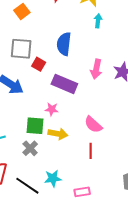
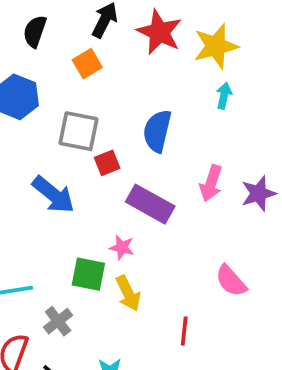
red square: (39, 64) -> (107, 163), turned 32
pink semicircle: (93, 125) -> (231, 281), moved
yellow arrow: (58, 134) -> (128, 293), turned 48
gray cross: (30, 148) -> (58, 321), moved

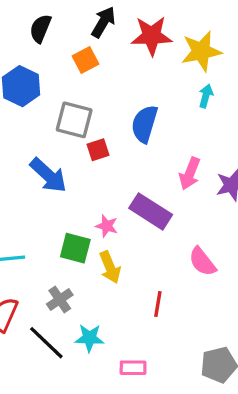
red star: (159, 32) -> (152, 36), turned -30
purple rectangle: (150, 204) -> (151, 211), moved
gray cross: (58, 321) -> (60, 299), moved

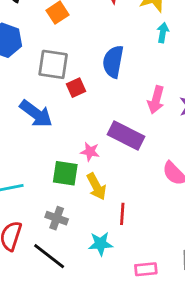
gray cross: (60, 299) -> (57, 218), turned -30
red line: (158, 304) -> (122, 214), moved
cyan star: (89, 338) -> (101, 244), moved
pink rectangle: (133, 368) -> (146, 269), moved

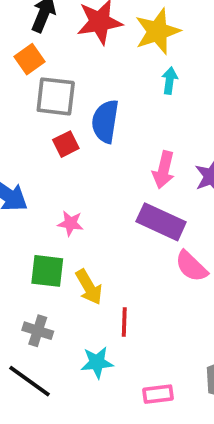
gray square: (53, 64) -> (56, 96), moved
red square: (76, 88) -> (66, 144), moved
purple rectangle: (126, 135) -> (161, 222), moved
pink star: (90, 152) -> (70, 223), moved

